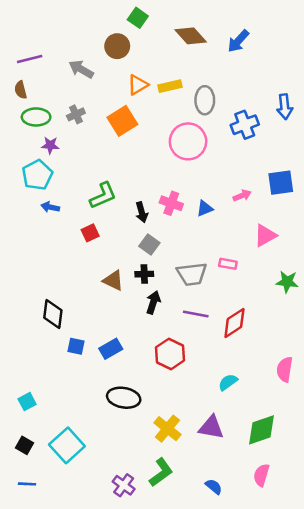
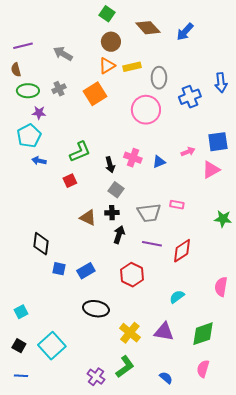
brown circle: (117, 46) -> (111, 42), moved
pink triangle: (265, 235) -> (211, 170), moved

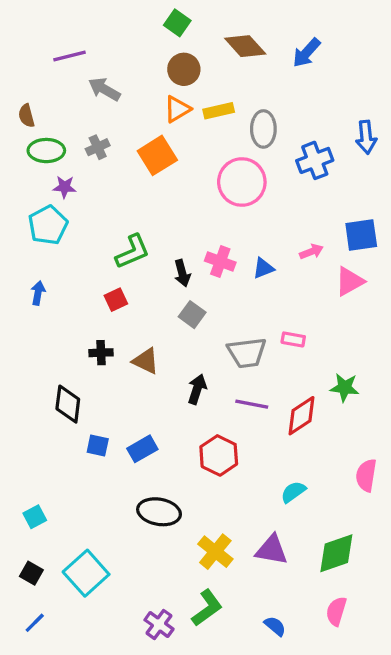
purple line: (23, 46) -> (70, 56), moved
blue arrow: (39, 161) -> (38, 293), moved, turned 88
black cross: (112, 213) -> (101, 353), moved
green star: (223, 219) -> (345, 387), moved
blue line: (21, 376) -> (35, 623), turned -48

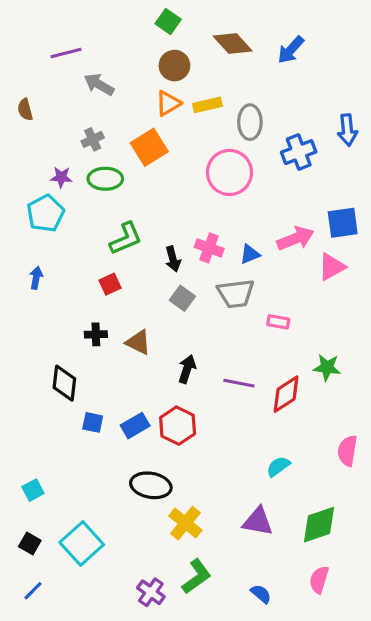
green ellipse: (46, 151) -> (105, 179), moved
pink arrow: (311, 252) -> (296, 238), size x1.6
gray trapezoid: (247, 353) -> (236, 294), moved
red hexagon: (219, 455) -> (178, 426), moved
yellow cross: (215, 552) -> (185, 523), moved

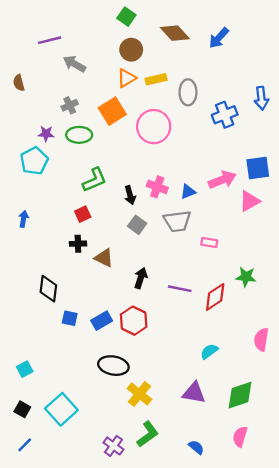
pink circle: (229, 172) -> (154, 127), moved
blue arrow: (36, 278) -> (24, 219), moved
black cross: (96, 334) -> (78, 244), moved

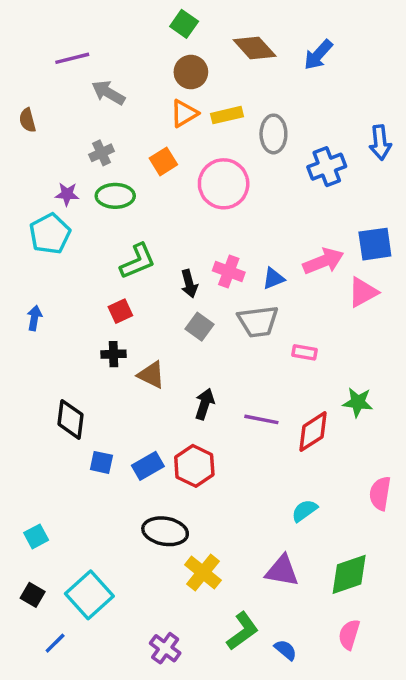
orange square: (112, 111) -> (163, 161), size x0.7
green L-shape: (148, 434) -> (243, 631), moved
blue line: (25, 445) -> (55, 643), moved

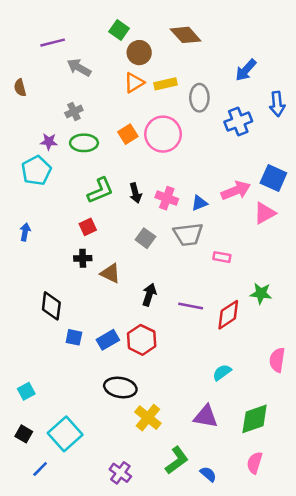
green square: (184, 24) -> (119, 30), moved
blue arrow: (318, 55) -> (246, 70), moved
orange square: (163, 161) -> (128, 134), moved
blue square: (375, 244) -> (273, 178), turned 32
black arrow: (189, 284) -> (135, 193), moved

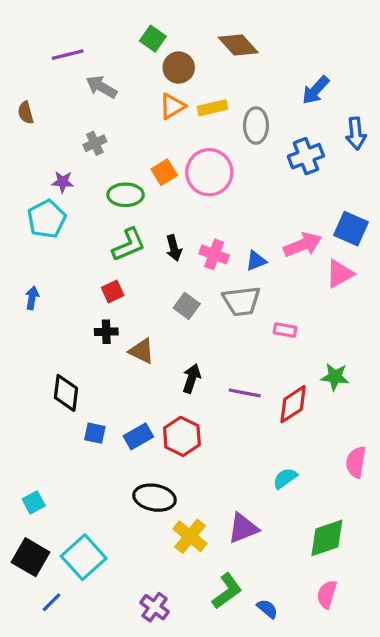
green ellipse: (84, 143) -> (126, 195), moved
purple triangle: (206, 416) -> (243, 528), moved, turned -32
black square: (24, 434) -> (30, 557), size x1.6

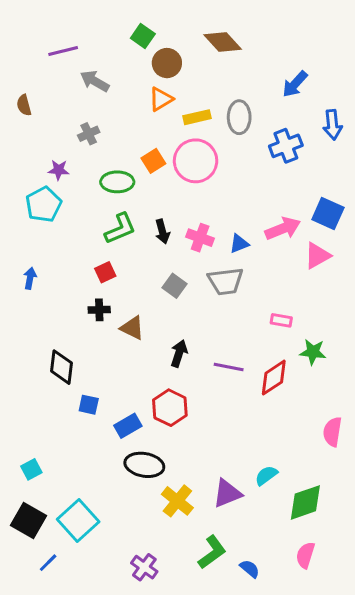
yellow rectangle: (213, 108) -> (197, 117), moved
pink rectangle: (285, 330) -> (281, 320), moved
blue rectangle: (138, 436) -> (128, 426), moved
cyan semicircle: (285, 478) -> (266, 475), moved

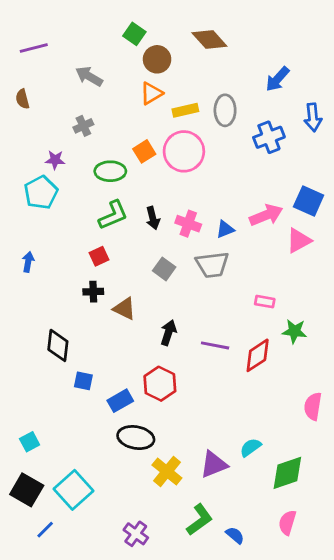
purple line: (63, 51) -> (34, 48), moved

